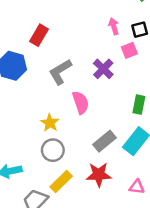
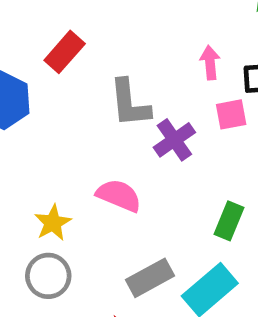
gray L-shape: (60, 72) -> (130, 103), moved, turned -76
pink semicircle: (81, 102) -> (119, 195), turned -60

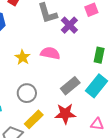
yellow star: (53, 223) -> (23, 57), moved

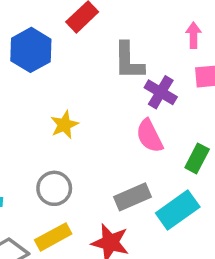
purple cross: (69, 25) -> (161, 92), turned -30
pink semicircle: (50, 53) -> (150, 136), moved, turned -144

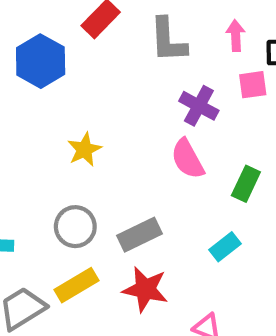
gray L-shape: (129, 61) -> (168, 40), moved
gray rectangle: (132, 197) -> (140, 235), moved
cyan rectangle: (178, 210) -> (225, 247), size x0.6

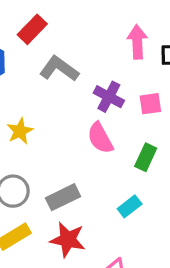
pink arrow: (236, 36) -> (137, 42), size x1.4
gray L-shape: (168, 40) -> (59, 69), moved, turned 129
pink square: (253, 85) -> (150, 104), moved

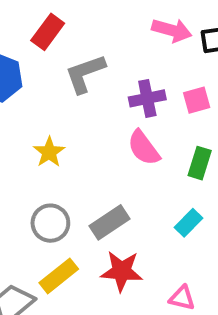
pink arrow: (137, 42) -> (172, 30), turned 116
gray L-shape: (59, 69) -> (85, 74), turned -48
purple cross: (109, 97) -> (147, 98), turned -32

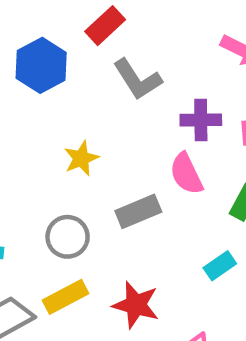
gray L-shape: (85, 74) -> (137, 79), turned -114
gray rectangle: (110, 222) -> (138, 211), moved

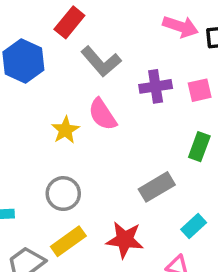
pink semicircle: (186, 174) -> (102, 114), moved
gray rectangle: (138, 211) -> (157, 187), moved
cyan rectangle: (220, 266) -> (194, 226), moved

